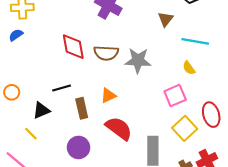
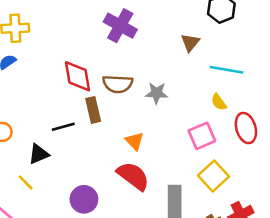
gray star: (138, 60) -> (157, 93), size x0.7
orange triangle: (108, 95) -> (134, 141), moved, turned -49
brown rectangle: (82, 108) -> (93, 110), moved
red ellipse: (211, 115) -> (246, 128), moved

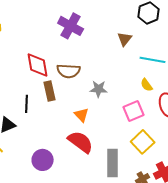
gray star: (157, 93) -> (99, 89), moved
black line: (63, 127) -> (27, 104), turned -72

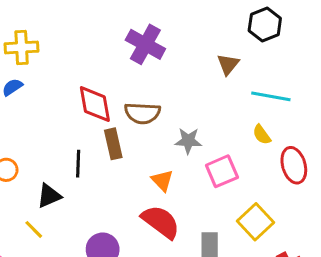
pink square: (134, 111) -> (222, 171), moved

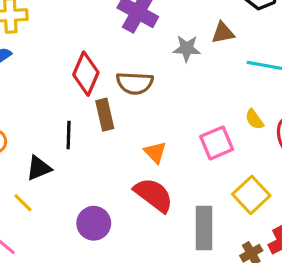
brown triangle: (228, 64) -> (223, 33), turned 40
red diamond: (95, 104) -> (86, 74), turned 33
yellow semicircle: (262, 135) -> (254, 119), moved
gray star: (188, 141) -> (187, 48), moved

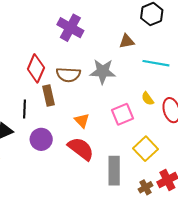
gray star: (187, 48) -> (103, 72), moved, size x1.4
purple circle: (94, 223) -> (41, 139), moved

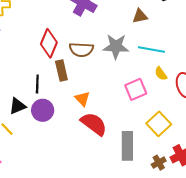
cyan line: (156, 63) -> (151, 50), moved
orange triangle: (82, 121) -> (82, 99), moved
purple circle: (41, 139) -> (43, 110), moved

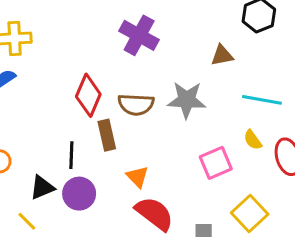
cyan line: (151, 50) -> (262, 100), moved

